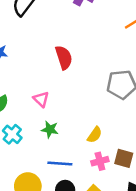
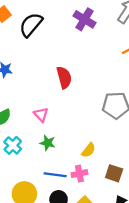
pink cross: (100, 161) -> (79, 174), moved

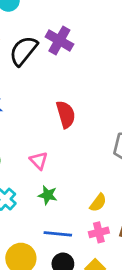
purple cross: (84, 19) -> (59, 40), moved
pink cross: (79, 174) -> (99, 232), moved

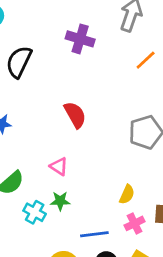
purple cross: (59, 40) -> (80, 39), moved
green star: (48, 195) -> (60, 201), moved

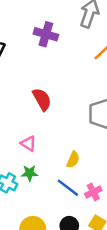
yellow semicircle: (127, 194) -> (73, 160), moved
blue line: (94, 234) -> (68, 188), moved, turned 45

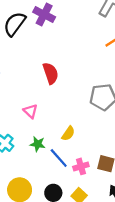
purple cross: (46, 34) -> (44, 15), moved
green star: (30, 173) -> (38, 144), moved

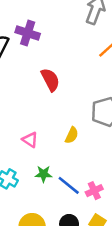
red semicircle: (51, 73) -> (50, 80), moved
yellow semicircle: (68, 133) -> (72, 135), moved

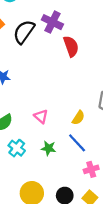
red semicircle: (50, 80) -> (71, 46), moved
blue line: (69, 185) -> (77, 143), moved

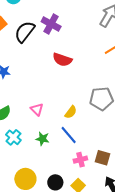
red semicircle: (71, 46) -> (62, 60), moved, turned 126

